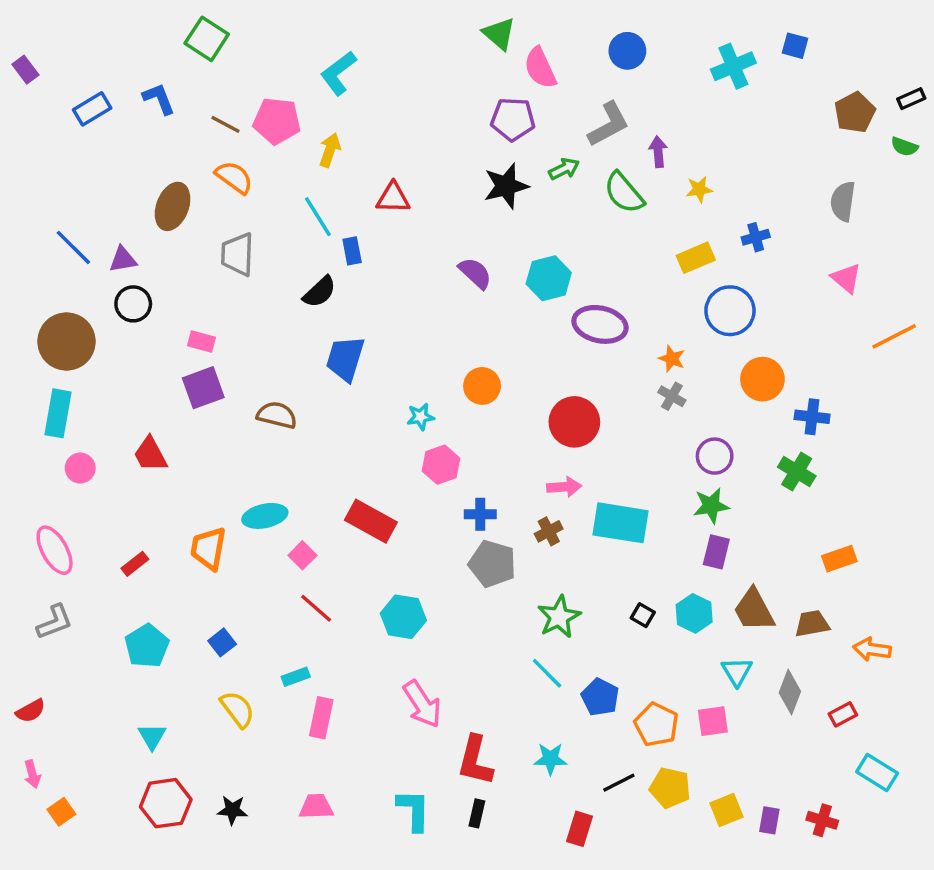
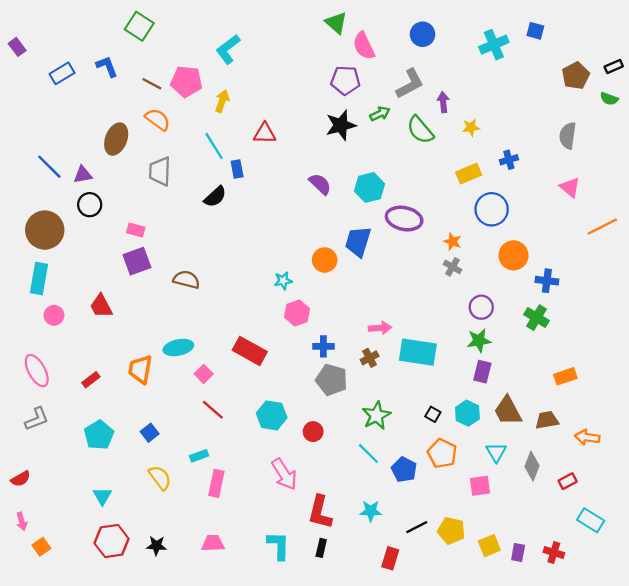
blue trapezoid: (345, 359) -> (358, 242), moved
red circle: (574, 422) -> (313, 432), moved, size x0.6
orange pentagon: (656, 725) -> (442, 453), moved

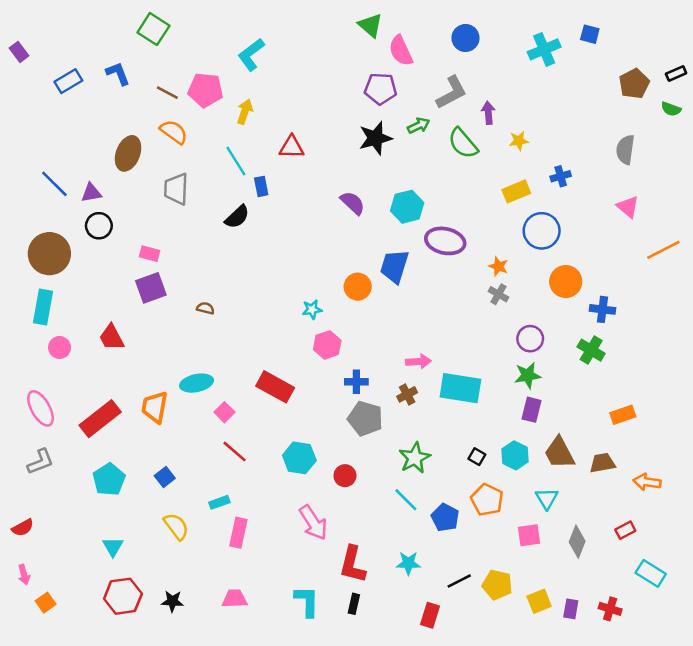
brown semicircle: (186, 280) -> (205, 308), size x0.6
red rectangle: (91, 380) -> (100, 419), size x2.0
gray diamond: (532, 466) -> (577, 542), moved

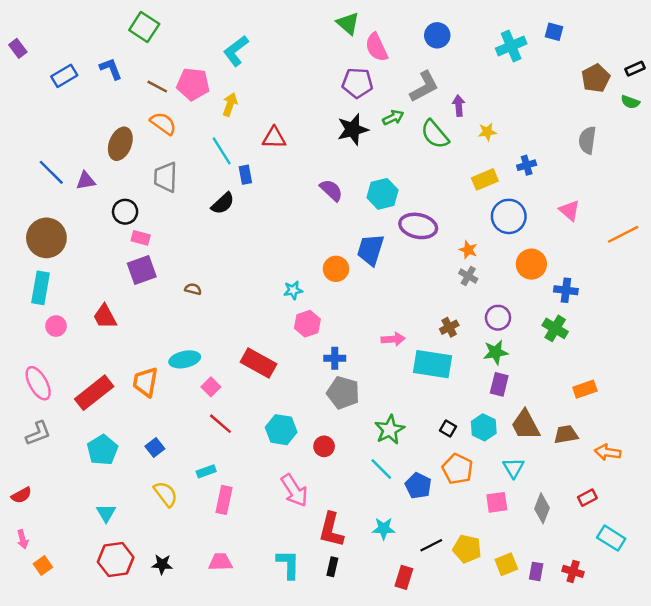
pink triangle: (628, 207) -> (569, 210), moved
black circle: (99, 226) -> (125, 212), moved
brown cross: (407, 394) -> (449, 327), moved

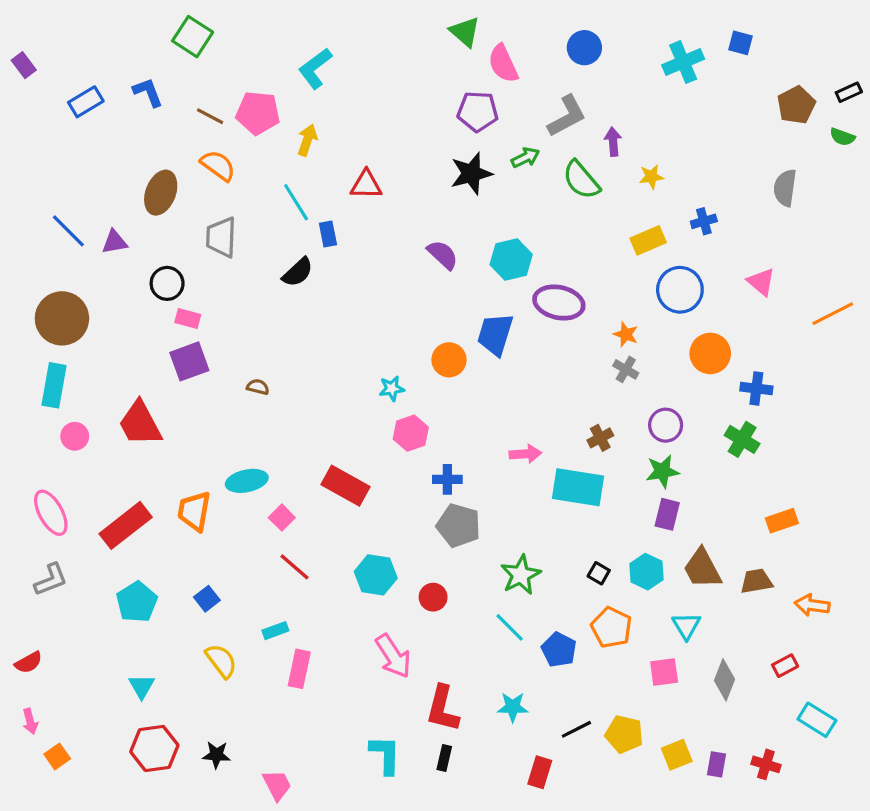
red trapezoid: (105, 316) -> (140, 424), size x1.4
pink trapezoid: (220, 562) -> (277, 785), moved, turned 65

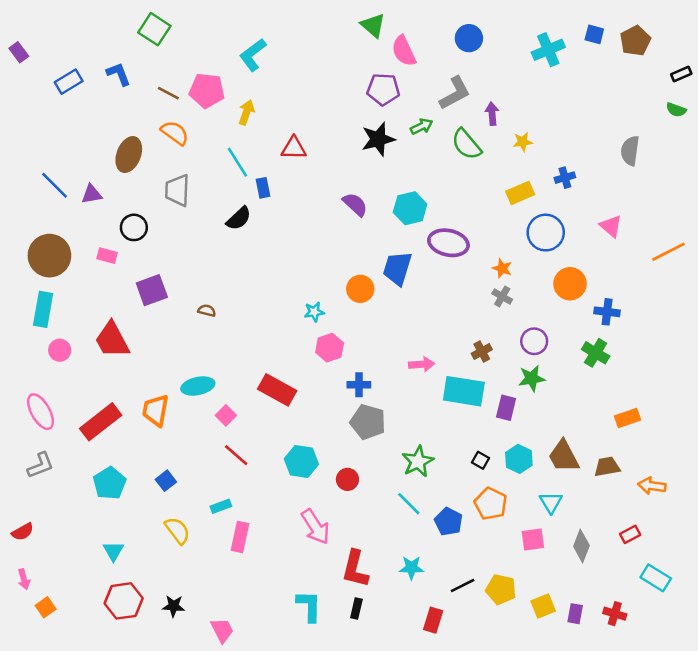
brown pentagon: (796, 105) -> (635, 41), moved
pink rectangle: (188, 318) -> (107, 256), moved
purple rectangle: (667, 514) -> (506, 408), moved

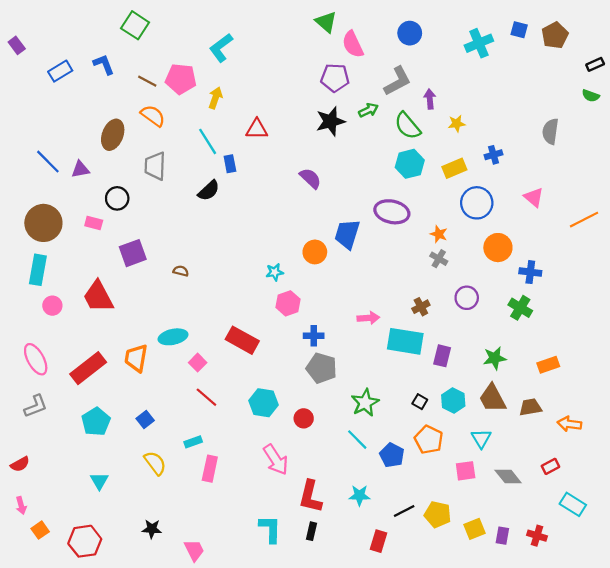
cyan hexagon: (410, 208) -> (410, 164), moved
green star: (532, 378) -> (495, 358), moved
gray diamond: (581, 546) -> (508, 476), turned -60
red hexagon: (124, 601) -> (85, 541), moved

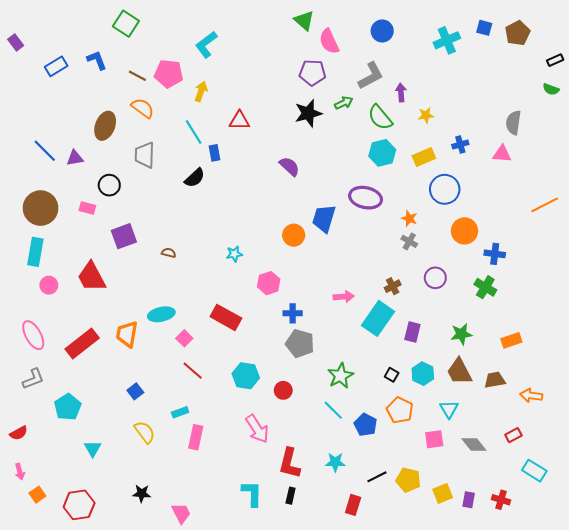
pink triangle: (534, 197) -> (502, 154), moved, turned -36
cyan star: (275, 272) -> (234, 254), moved
cyan rectangle: (405, 341) -> (378, 318), turned -64
cyan pentagon: (96, 422) -> (68, 407), moved

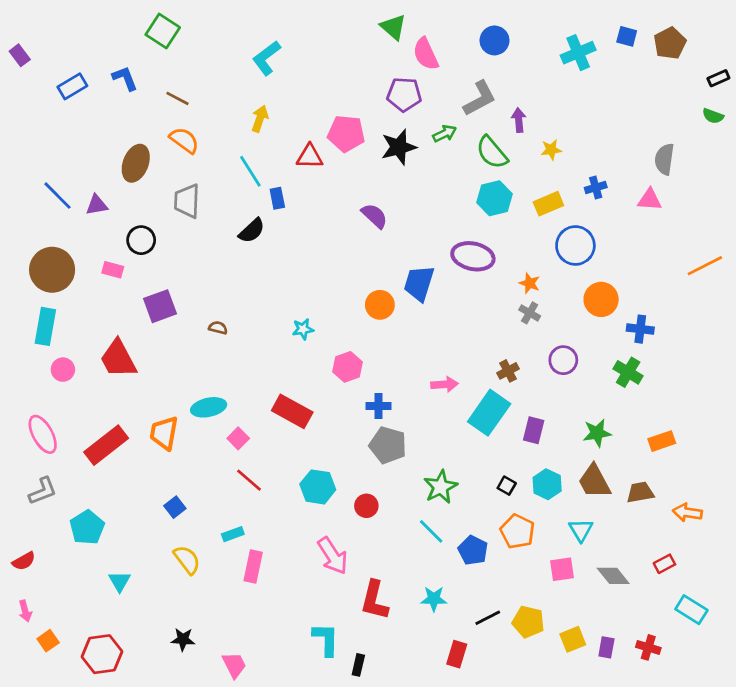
pink pentagon: (169, 74) -> (346, 134), moved
black rectangle: (291, 496) -> (358, 665), moved

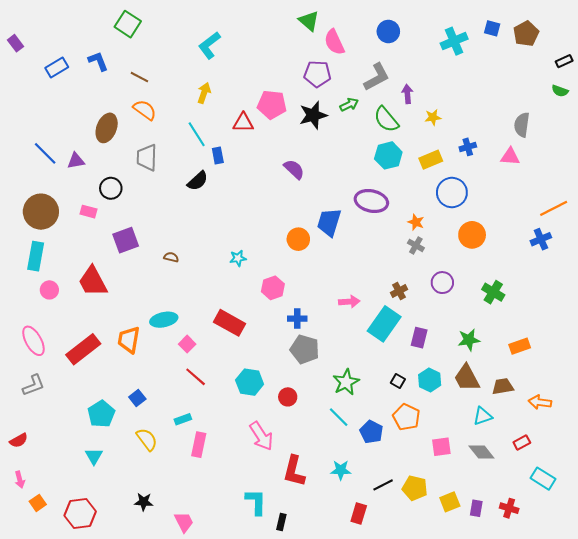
blue cross: (640, 329) -> (541, 239), moved, turned -30
cyan pentagon: (87, 527) -> (101, 414), moved
cyan triangle: (581, 530) -> (483, 416), moved, turned 42

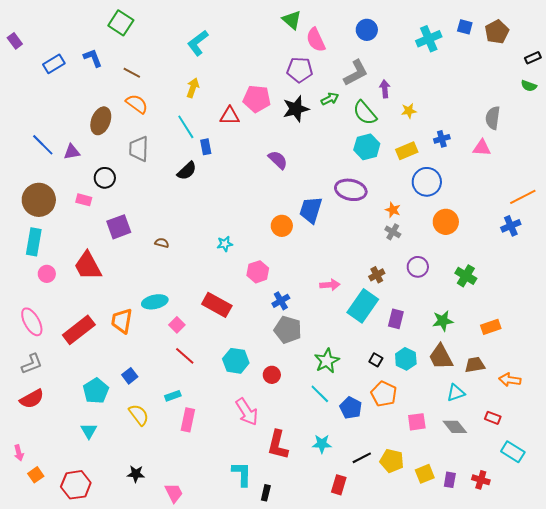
blue cross: (297, 319) -> (281, 301), turned -30
red semicircle: (19, 440) -> (32, 399), moved, size x1.4
red rectangle: (522, 443) -> (493, 418), turned 49

